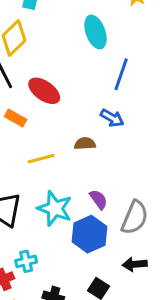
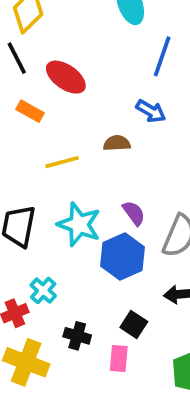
cyan cross: (26, 261) -> (43, 291), turned -35

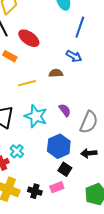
blue hexagon: (123, 257) -> (59, 146), moved
black cross: (77, 336) -> (35, 191), moved
pink rectangle: (119, 359) -> (57, 187), turned 64

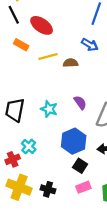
yellow line: (27, 83) -> (48, 56), moved
cyan star: (36, 116) -> (49, 109), size x0.7
pink rectangle: (57, 187) -> (83, 187), moved

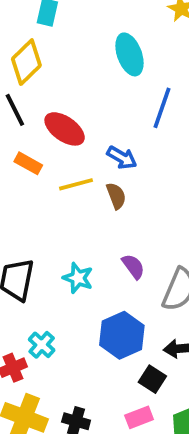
blue arrow: (90, 45) -> (122, 158), moved
brown semicircle: (70, 63) -> (116, 196), turned 72
black square: (80, 166) -> (152, 379), moved

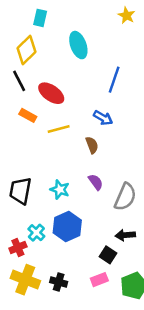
cyan ellipse: (129, 54) -> (78, 45), moved
blue arrow: (122, 158) -> (103, 118), moved
brown semicircle: (116, 196) -> (92, 145), moved
blue hexagon: (122, 335) -> (67, 226), moved

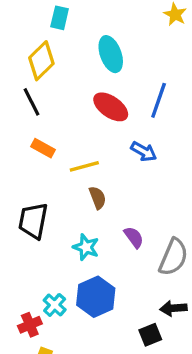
red ellipse: (51, 93) -> (111, 107), moved
brown semicircle: (92, 145) -> (98, 198), moved
black trapezoid: (20, 191) -> (33, 221), moved
black square: (108, 255) -> (150, 335), turned 35

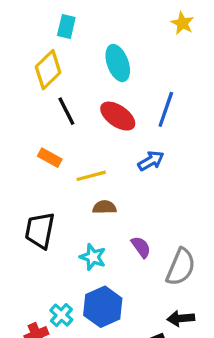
black line: (31, 102) -> (66, 111), moved
blue arrow: (144, 151) -> (151, 161), turned -60
brown semicircle: (98, 198) -> (104, 207), turned -70

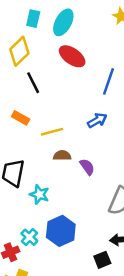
cyan ellipse: (118, 63) -> (63, 22), moved, turned 48
red ellipse: (118, 116) -> (72, 56), moved
purple semicircle: (141, 247) -> (87, 167), moved
cyan star: (93, 257) -> (39, 194), moved

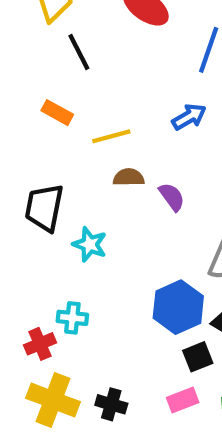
blue hexagon: (61, 231) -> (178, 307), moved
cyan cross: (29, 237) -> (72, 318), turned -36

